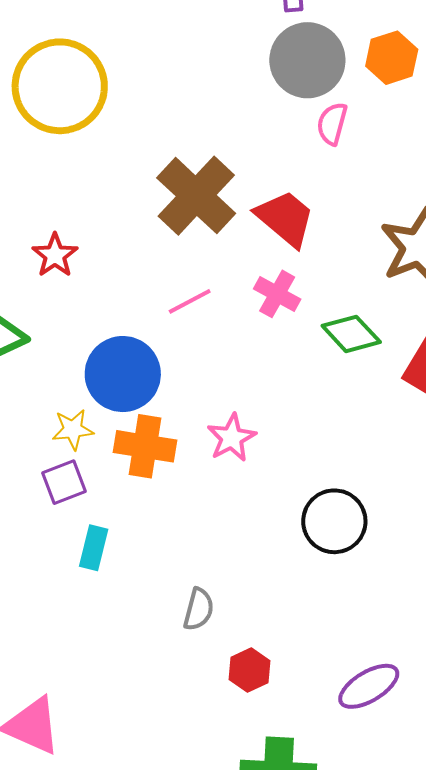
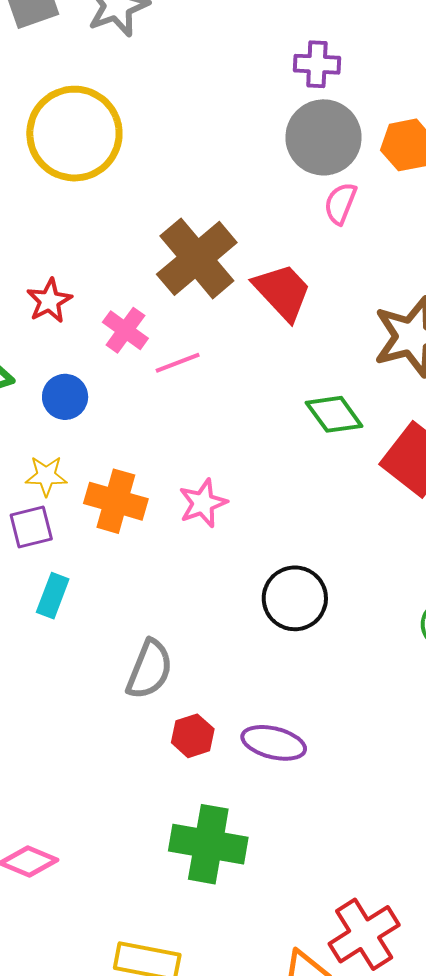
pink cross: (277, 294) -> (125, 330), moved
blue circle: (123, 374) -> (65, 397), moved, size x0.6
gray semicircle: (199, 609) -> (149, 669), size x1.4
purple ellipse: (369, 686) -> (274, 743), moved, turned 38

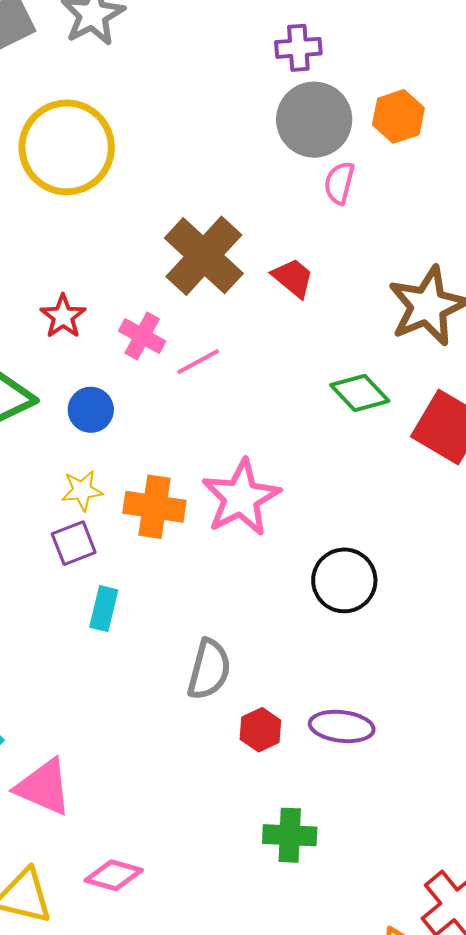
red trapezoid: (282, 292) -> (293, 278), size x0.7
pink star: (203, 503) -> (241, 498), size x1.6
green cross: (208, 844) -> (290, 835), size x0.7

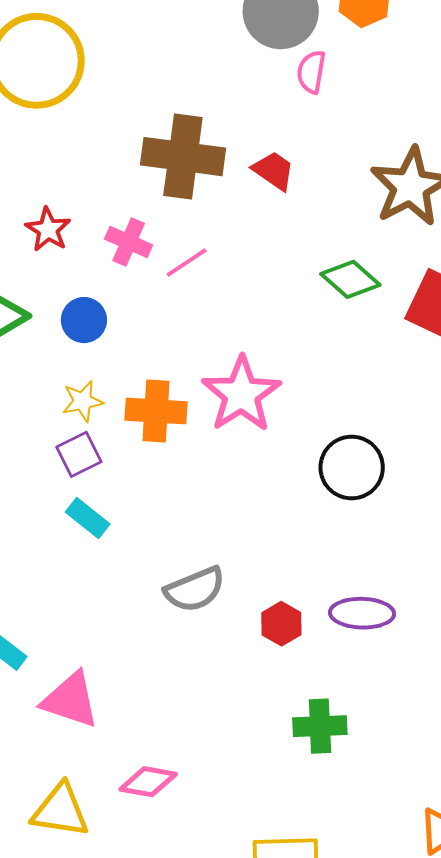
brown cross: (204, 256) -> (183, 157), turned -30
cyan rectangle: (104, 609) -> (88, 518), moved, turned -60
gray semicircle: (209, 669) -> (195, 589), moved, turned 58

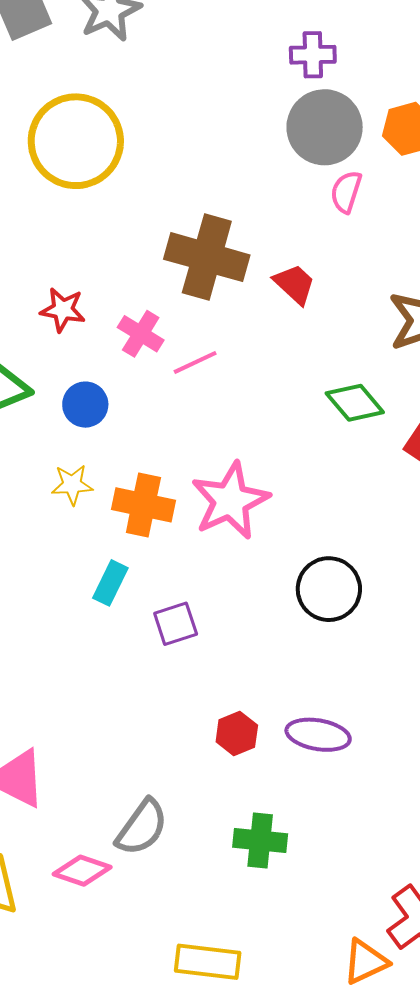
red star: (48, 230) -> (63, 310), turned -30
purple square: (79, 454) -> (176, 624), moved
cyan rectangle: (88, 518) -> (110, 583), moved, turned 69
gray semicircle: (195, 589) -> (142, 827), moved, turned -40

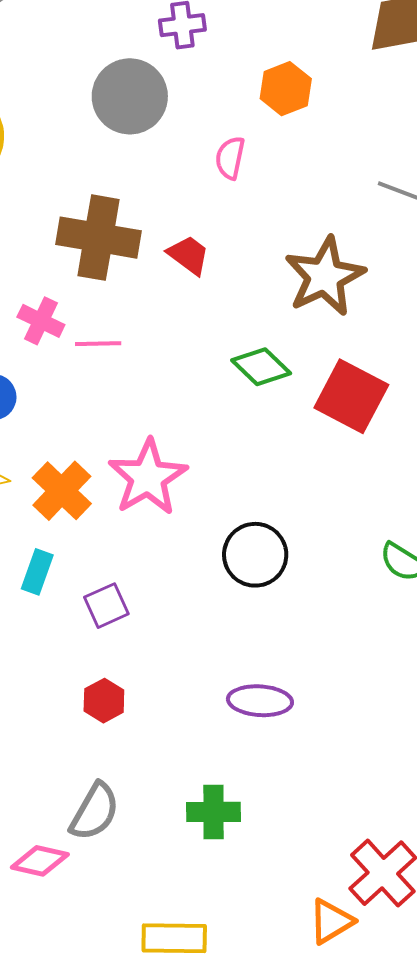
gray circle: (325, 127) -> (130, 96), moved
pink line: (195, 362) -> (98, 344), turned 30
orange cross: (143, 505) -> (62, 491), turned 38
red hexagon: (237, 734) -> (104, 701), moved

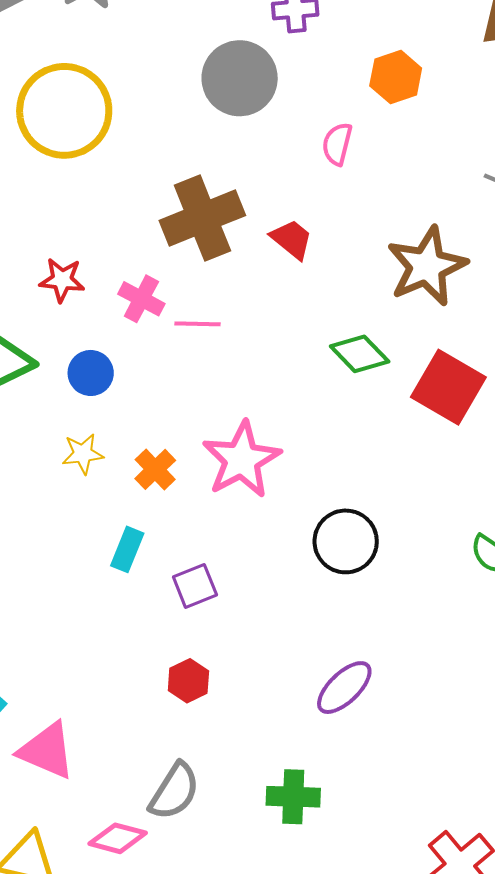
brown cross: (99, 238) -> (202, 218), turned -34
orange cross: (62, 491) -> (155, 469), size x0.7
purple ellipse: (260, 701) -> (344, 688), turned -50

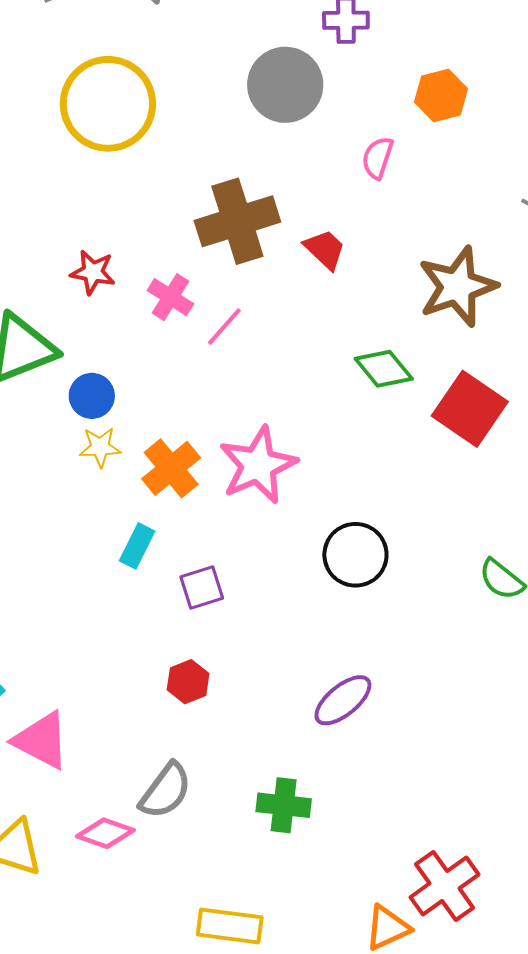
pink line: (198, 324) -> (224, 326), turned -54
blue circle: (91, 373) -> (92, 396), moved
orange cross: (155, 469) -> (171, 468), size x1.4

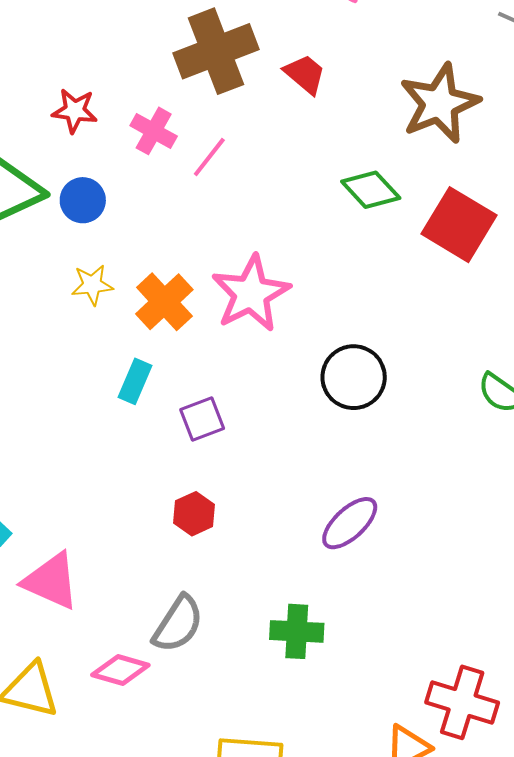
blue circle: (92, 396) -> (83, 200), moved
red cross: (445, 886) -> (462, 702), turned -34

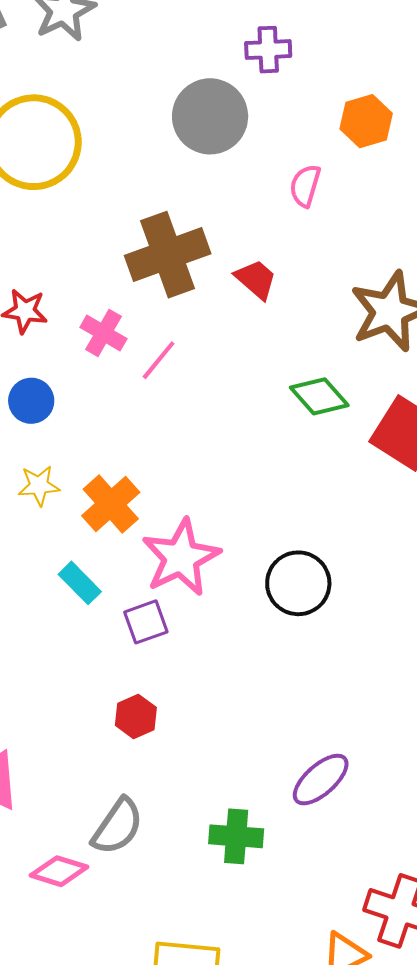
pink star: (251, 293) -> (181, 557), moved
cyan rectangle: (135, 381) -> (80, 583), turned -69
purple ellipse: (350, 523) -> (321, 780), moved

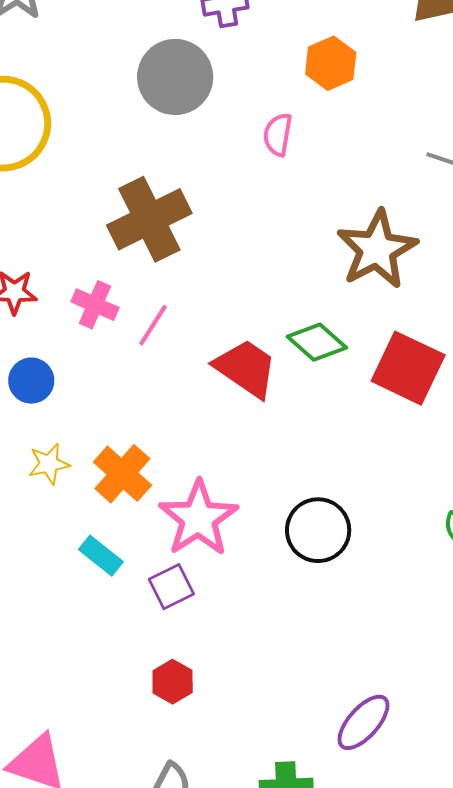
red trapezoid: (256, 279) -> (246, 368), moved, size x1.5

